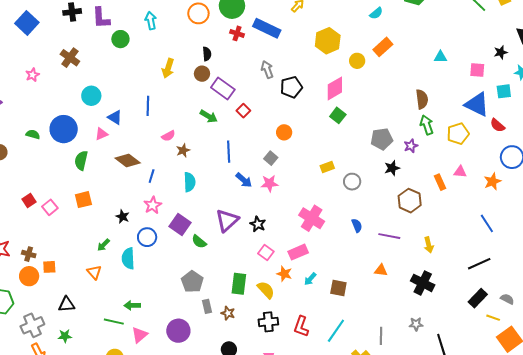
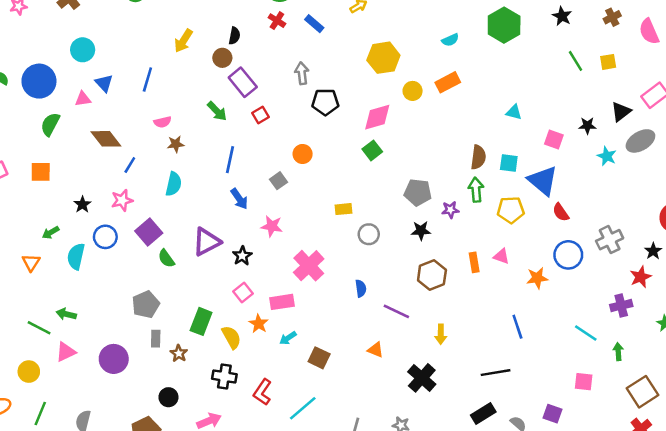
blue rectangle: (267, 28) -> (314, 24), size x0.6
cyan square: (504, 91) -> (509, 163), moved
pink star: (269, 183) -> (272, 226), moved

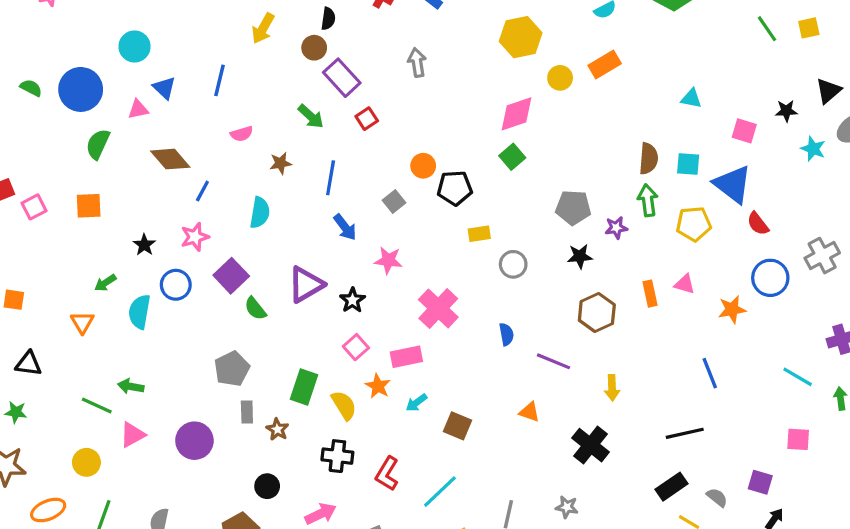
black pentagon: (325, 102) -> (455, 188), moved
brown star: (176, 144) -> (281, 163), moved

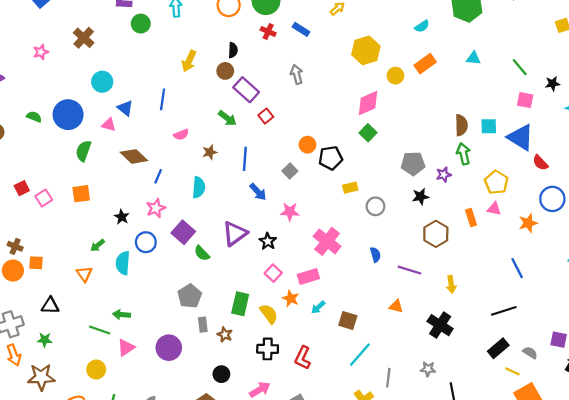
green line: (767, 29) -> (520, 67), moved
cyan triangle: (691, 98) -> (473, 58), moved
pink triangle: (138, 109) -> (109, 125), turned 32
yellow pentagon: (694, 224) -> (496, 182), moved, turned -30
cyan line: (440, 492) -> (360, 355), moved

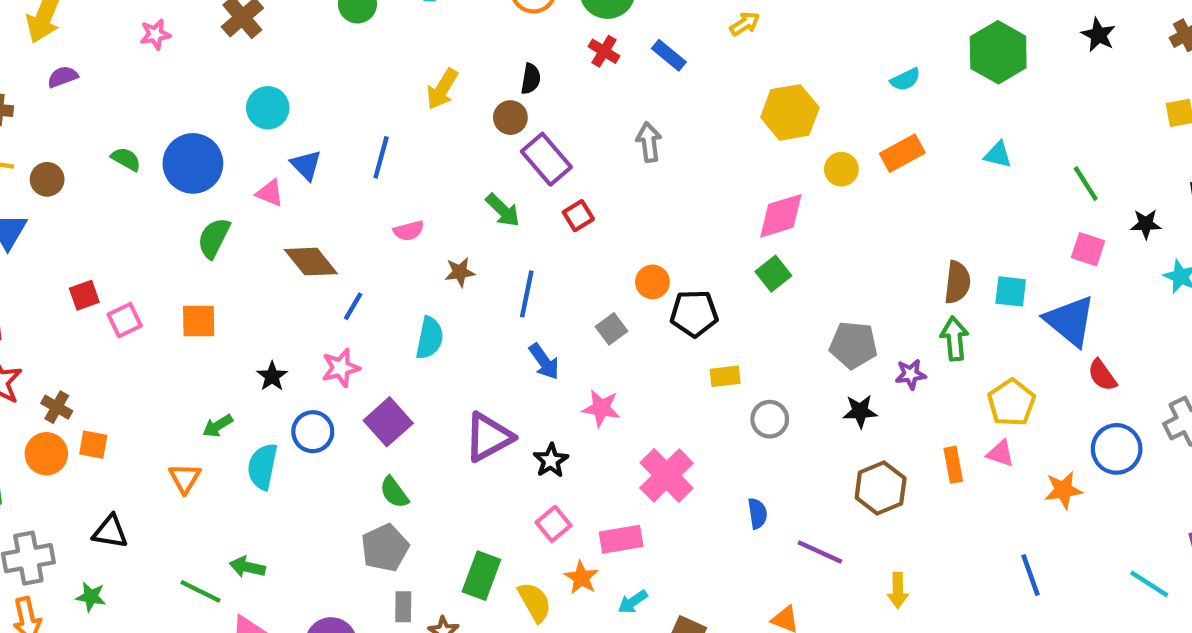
green semicircle: (202, 253) -> (394, 492), moved

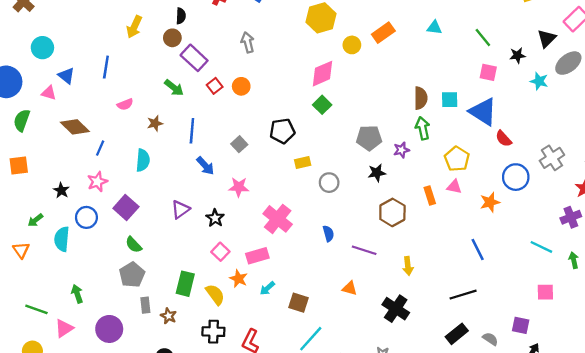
orange circle: (652, 282) -> (241, 86), moved
purple triangle: (489, 437) -> (180, 209), size x0.7
green arrow: (247, 567) -> (77, 294), moved, turned 66

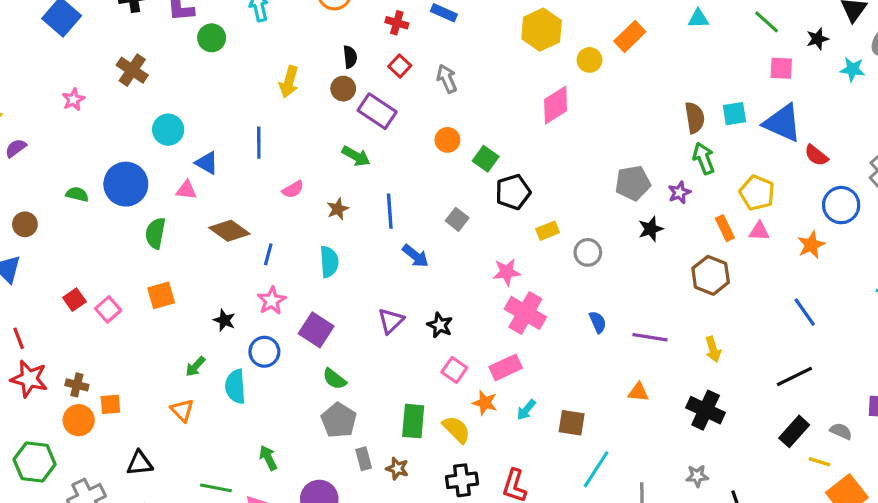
red square: (215, 86) -> (400, 66), moved
green square: (322, 105) -> (486, 159), moved
pink star: (239, 187) -> (507, 272), moved
orange rectangle: (430, 196) -> (725, 228), moved
brown hexagon: (392, 212) -> (711, 275), moved

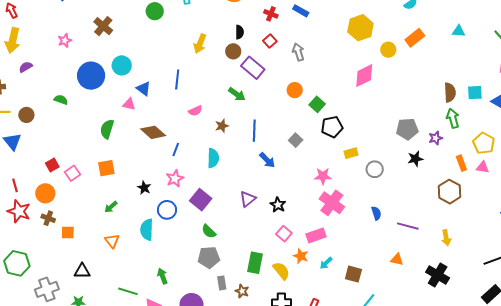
blue circle: (126, 184) -> (91, 76), moved
green arrow: (195, 366) -> (111, 207), moved
orange circle: (79, 420) -> (45, 193), moved
gray pentagon: (339, 420) -> (209, 257), turned 30

